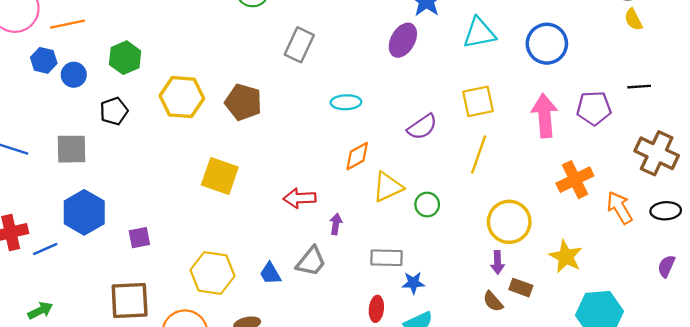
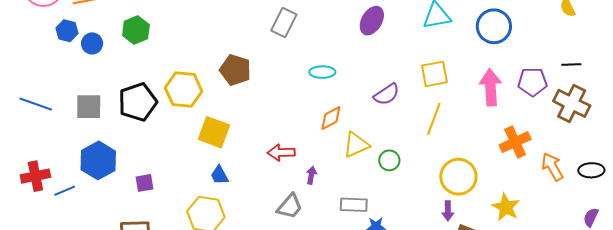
yellow hexagon: (182, 97) -> (184, 90), moved
black pentagon: (114, 111) -> (138, 102), moved, size x1.6
brown cross: (657, 153) -> (572, 103), moved
blue trapezoid: (270, 273) -> (219, 175), moved

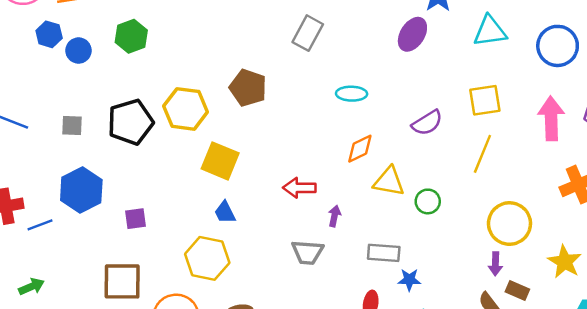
gray square: (89, 107) -> (72, 125), size x0.7
yellow triangle: (356, 145) -> (389, 181), turned 32
gray trapezoid: (290, 206) -> (307, 252), turned 52

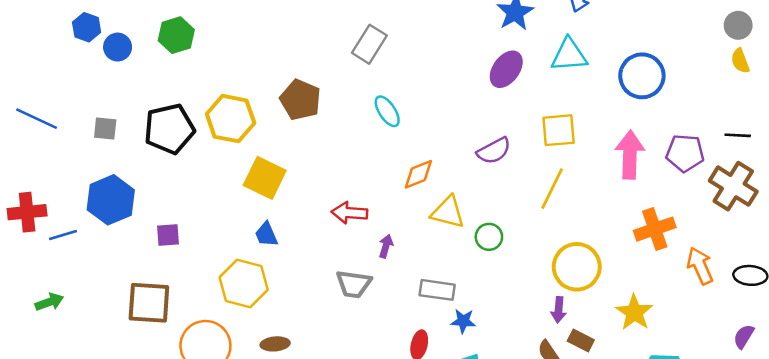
purple ellipse: (412, 34) -> (506, 69), moved
cyan ellipse: (352, 94) -> (387, 111), moved, turned 52

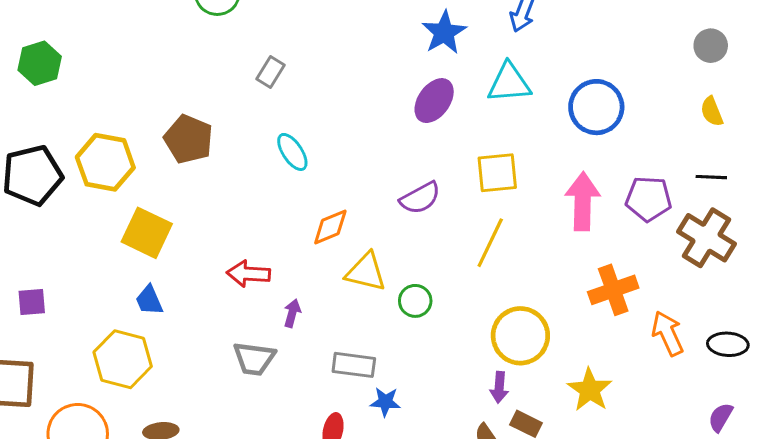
gray rectangle: (369, 44) -> (270, 72), size x0.7
yellow semicircle: (740, 61) -> (712, 111), moved

